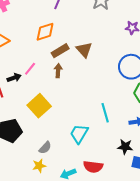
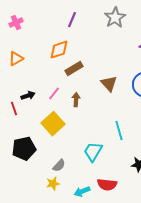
brown triangle: (84, 50) -> (109, 84), moved
pink line: (30, 69) -> (54, 94), moved
brown arrow: (58, 71) -> (76, 100), moved

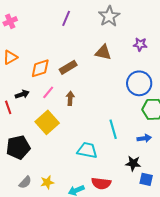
orange diamond: (59, 50) -> (40, 68), moved
brown triangle: (109, 84) -> (103, 52), moved, turned -36
cyan trapezoid: (93, 152) -> (87, 150), turned 70
gray semicircle: (59, 166) -> (25, 182), moved

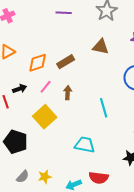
purple line: (66, 18) -> (64, 13), turned 70
cyan line: (113, 129) -> (104, 108), moved
black pentagon: (18, 147) -> (16, 142), turned 30

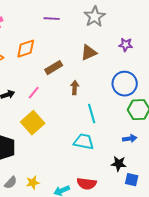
brown triangle: (101, 47) -> (89, 53), turned -36
orange diamond: (38, 63) -> (26, 49), moved
brown arrow: (68, 93) -> (75, 88), moved
cyan trapezoid: (85, 145) -> (84, 142), moved

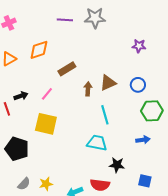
gray star: (95, 17) -> (95, 18), moved, turned 30
brown triangle: (89, 53) -> (108, 83), moved
blue circle: (125, 84) -> (138, 85), size x0.6
yellow square: (33, 123) -> (46, 124), turned -35
black star: (119, 164) -> (117, 165), moved

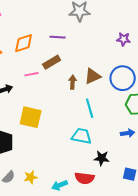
purple line: (65, 20) -> (58, 37), moved
blue circle: (138, 85) -> (123, 78), size x1.6
pink line: (47, 94) -> (32, 74), moved, turned 40

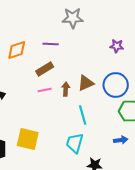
pink line: (32, 74) -> (45, 90), moved
yellow square: (31, 117) -> (28, 139), moved
cyan trapezoid: (82, 136) -> (75, 143), turned -85

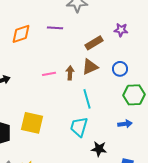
brown rectangle: (45, 69) -> (94, 43), moved
blue circle: (116, 85) -> (120, 69), size x0.6

